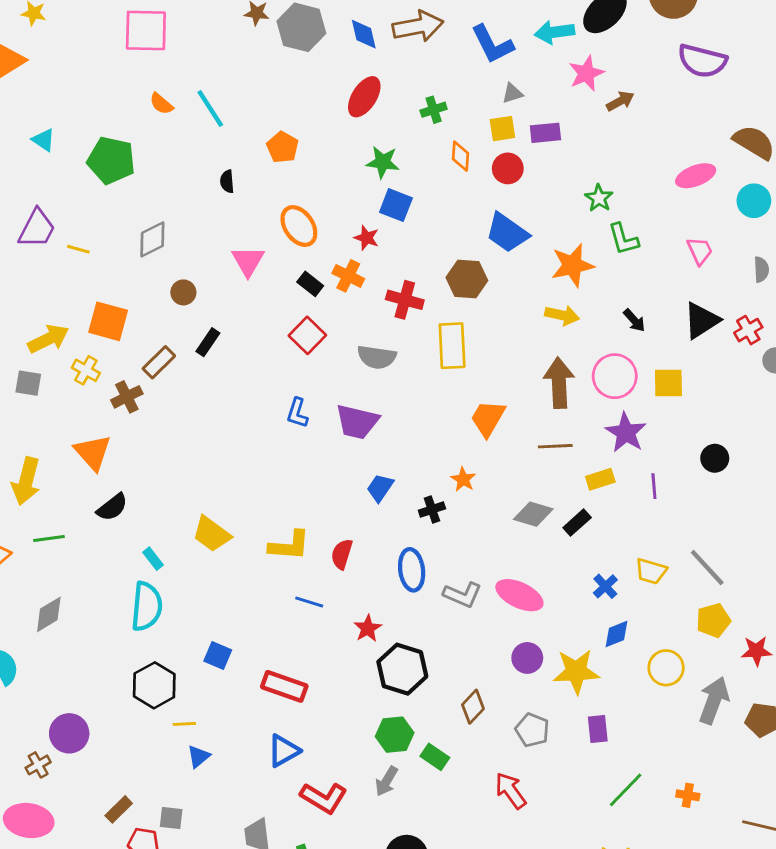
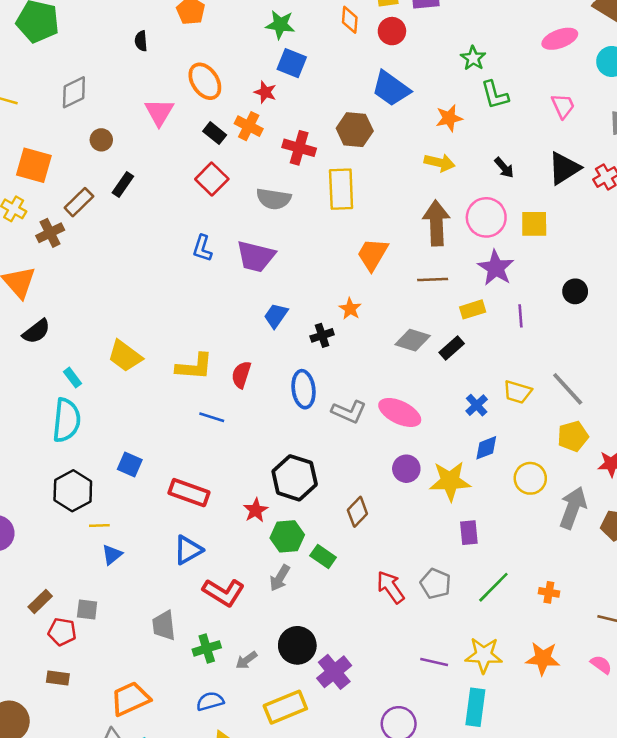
orange star: (572, 265) -> (449, 118), size x0.7
red star: (368, 628) -> (256, 510), moved
gray pentagon: (532, 730) -> (436, 584), moved

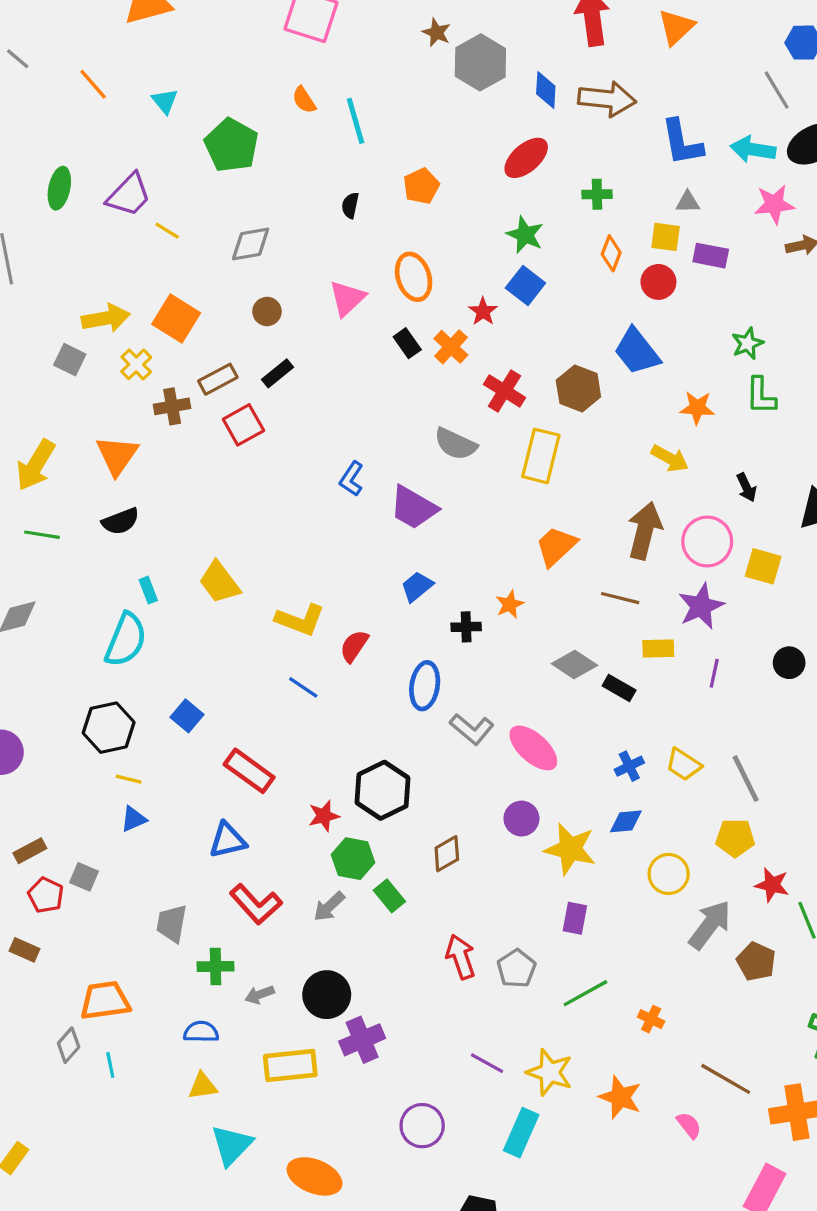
red square: (212, 179) -> (243, 425), moved
black rectangle: (452, 348) -> (619, 688), turned 55

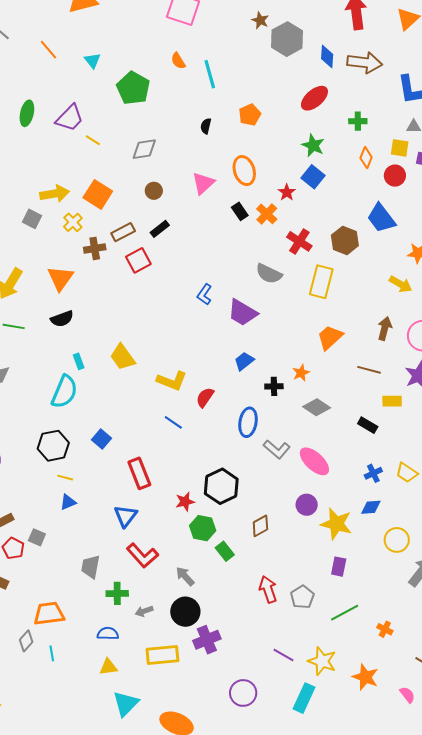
brown arrow: (645, 531) -> (385, 328), size x0.7
gray diamond: (574, 665) -> (317, 407), moved
red rectangle: (249, 771) -> (139, 473), turned 32
blue triangle: (228, 840) -> (126, 516), turned -40
gray arrow: (329, 907) -> (185, 576), moved, turned 90

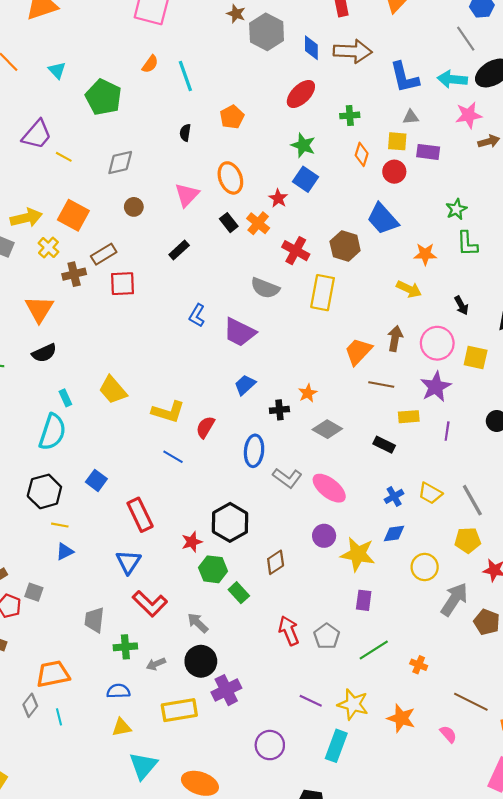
orange semicircle: (178, 61) -> (150, 64), turned -108
black rectangle: (160, 229) -> (179, 250), moved
red square: (138, 260) -> (123, 284), turned 30
orange trapezoid: (330, 337) -> (358, 351), moved

